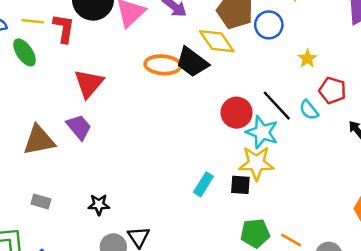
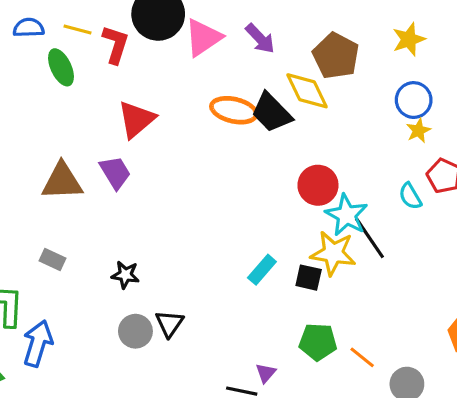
blue circle: (269, 25) -> (414, 100), moved
black line: (277, 106) -> (370, 238), moved

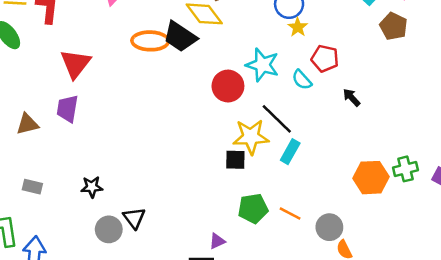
purple trapezoid: (115, 173) -> (67, 109), turned -128
brown triangle: (62, 181) -> (27, 124), size x0.7
cyan star: (347, 215) -> (262, 65), moved
cyan rectangle: (262, 270) -> (290, 152), moved
purple triangle: (266, 373) -> (217, 241), turned 36

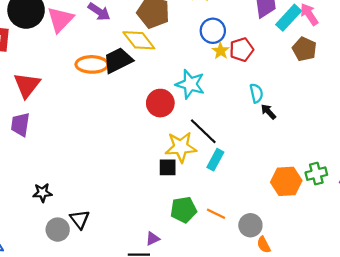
black trapezoid: (180, 37) -> (118, 60), turned 120
red pentagon: (325, 59) -> (241, 50), moved, turned -30
cyan semicircle: (302, 80) -> (256, 93), moved, turned -150

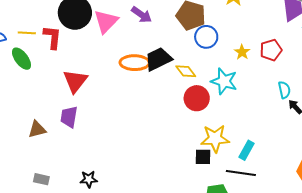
blue circle: (213, 31) -> (206, 37), moved
yellow diamond: (139, 40) -> (186, 71), moved, size x0.7
yellow star: (221, 51) -> (242, 52), moved
black line: (203, 131) -> (241, 173), moved, turned -36

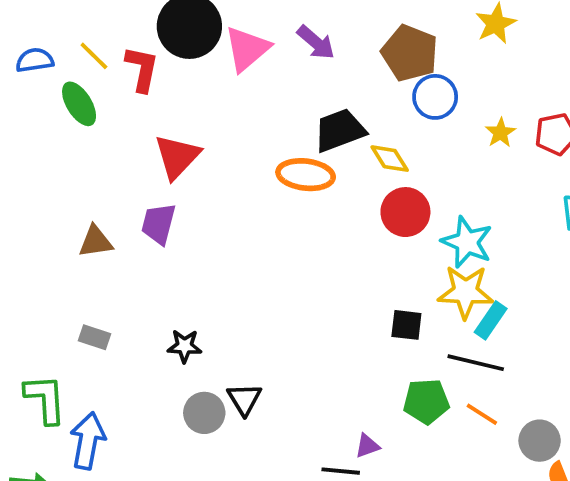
yellow line: (27, 33) -> (94, 56), turned 36
orange ellipse: (135, 63) -> (306, 175), moved
cyan star: (224, 81) -> (467, 242), moved
yellow star: (215, 139) -> (465, 292), moved

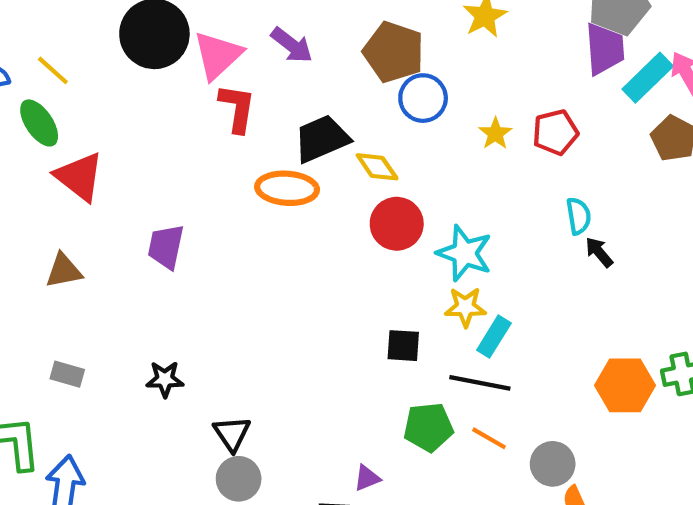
red L-shape: (142, 69) -> (237, 108), moved
red triangle: (177, 157) -> (79, 177), moved, turned -33
purple trapezoid: (159, 224) -> (166, 247), moved
yellow star: (465, 292) -> (465, 307), size x0.7
gray circle: (204, 413) -> (239, 479), moved

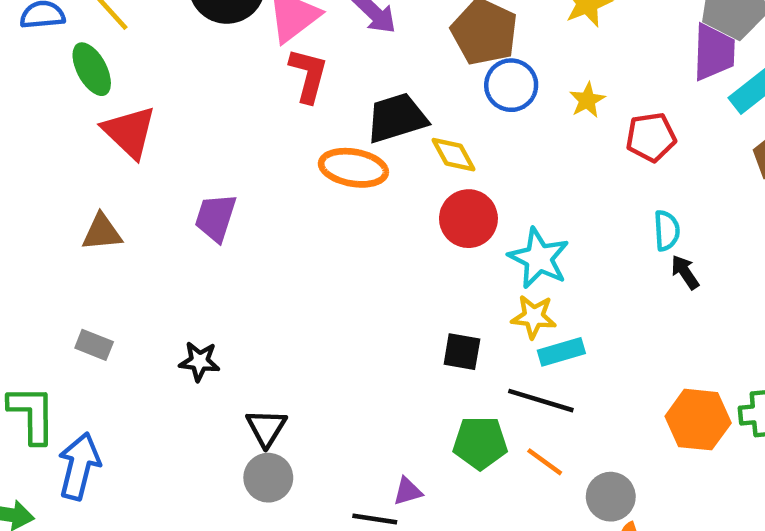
yellow star: (495, 133) -> (587, 100), moved
cyan rectangle: (494, 337) -> (561, 352), turned 36

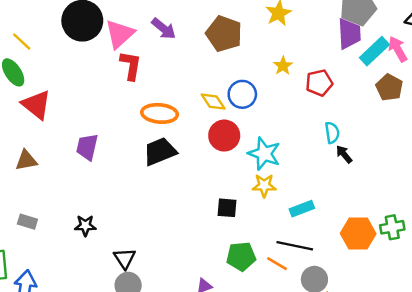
blue circle: (511, 85) -> (242, 94), moved
black trapezoid: (397, 118) -> (160, 152), moved
cyan rectangle: (561, 352) -> (302, 209), moved
black line: (541, 401) -> (295, 246), moved

